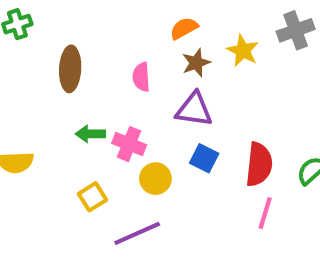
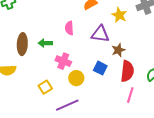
brown star: (196, 63) -> (118, 50), moved
brown ellipse: (70, 69) -> (22, 44), moved
purple triangle: (194, 110) -> (100, 34), moved
green arrow: (90, 134) -> (45, 43), moved

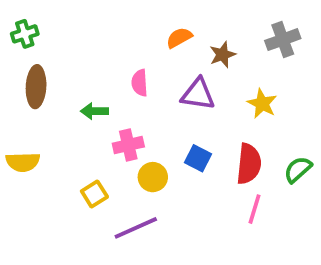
yellow star: (119, 15) -> (262, 104), moved
brown ellipse: (22, 44) -> (36, 87), moved
brown star: (118, 50) -> (222, 55), moved
pink cross: (63, 61) -> (128, 145), turned -35

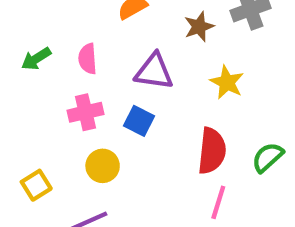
brown star: (222, 55) -> (199, 27), moved
green arrow: (94, 111) -> (36, 59), moved, turned -32
pink cross: (128, 145) -> (85, 112), moved
blue square: (198, 158) -> (139, 121), moved

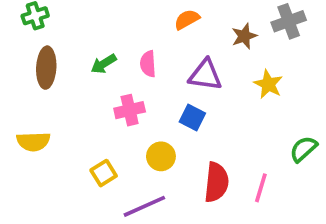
pink cross: (85, 112) -> (130, 110), moved
red semicircle: (212, 151) -> (216, 182), moved

